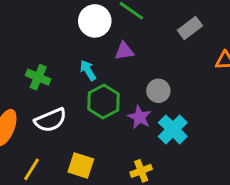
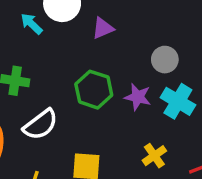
cyan arrow: (88, 70) -> (31, 24), moved
gray circle: (158, 91) -> (165, 60), moved

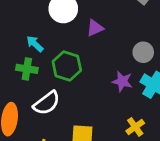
cyan arrow: (31, 24) -> (35, 44), moved
green hexagon: (94, 90) -> (67, 66), moved

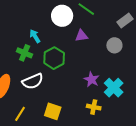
gray circle: (143, 52) -> (114, 45), moved
yellow cross: (135, 127) -> (94, 107), moved, turned 32

